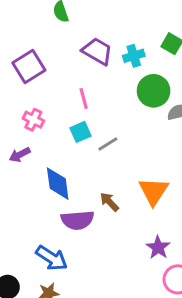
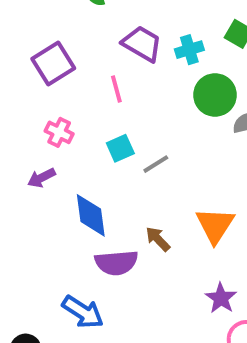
pink line: (84, 98) -> (116, 89), moved

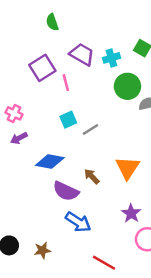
purple square: (53, 63) -> (42, 68), moved
pink cross: (59, 132) -> (14, 113), moved
blue diamond: (91, 215) -> (50, 162), turned -72
purple semicircle: (116, 263) -> (66, 191), turned 30
blue arrow: (83, 312) -> (78, 222), moved

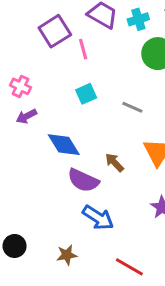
gray line: (90, 129) -> (132, 107), moved, turned 56
blue diamond: (50, 162) -> (64, 145), turned 48
brown star: (42, 250) -> (67, 255), moved

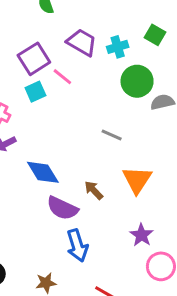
pink line: (83, 49) -> (62, 77), turned -36
cyan square: (86, 94) -> (35, 92), moved
blue arrow: (98, 218) -> (77, 246), turned 40

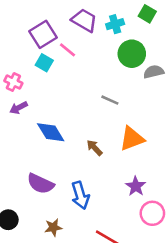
cyan square: (35, 92) -> (44, 63), turned -36
orange triangle: (137, 180) -> (132, 139), turned 36
purple semicircle: (62, 208) -> (40, 184), moved

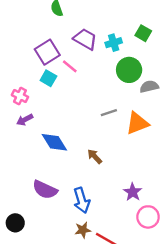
gray line: (110, 100) -> (109, 113), turned -42
orange triangle: (132, 139) -> (137, 123), moved
brown star: (53, 227) -> (83, 230), moved

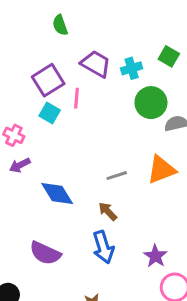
pink line: (70, 66) -> (76, 98), turned 56
gray line: (109, 113) -> (117, 176), moved
blue arrow: (82, 200) -> (103, 247), moved

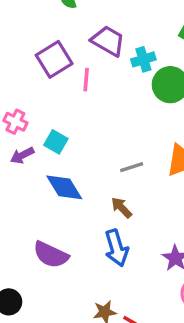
cyan cross: (132, 68) -> (143, 59), moved
cyan square: (50, 113) -> (56, 142), moved

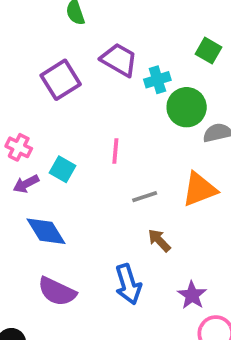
pink line: (86, 80) -> (115, 151), moved
blue diamond: (64, 187) -> (46, 231), moved
brown arrow: (122, 208) -> (159, 240), moved

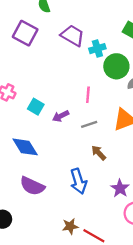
purple square: (61, 80) -> (25, 33), moved, turned -30
pink line: (115, 151) -> (88, 95), moved
purple arrow: (26, 184) -> (61, 116), moved

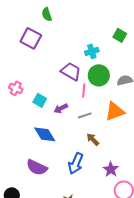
purple trapezoid: (73, 35) -> (71, 71), moved
green circle: (116, 66) -> (99, 75), moved
blue diamond: (25, 147) -> (45, 134), moved
blue arrow: (78, 181) -> (76, 163), turned 40

